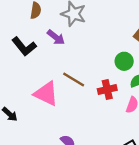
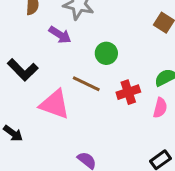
black L-shape: (24, 46) -> (23, 70), moved
green circle: (124, 61) -> (106, 53), moved

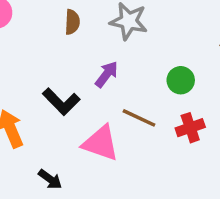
purple arrow: (60, 35) -> (107, 74), moved, turned -85
green circle: (106, 53) -> (181, 80), moved

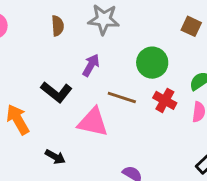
green circle: (181, 80) -> (152, 63), size x1.4
red cross: (190, 128) -> (165, 100), turned -35

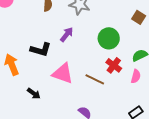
black L-shape: (56, 92) -> (41, 50), turned -30
brown line: (122, 98) -> (95, 79), moved

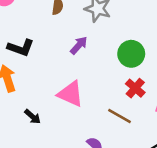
black L-shape: (41, 50) -> (21, 48), moved
brown line: (95, 79) -> (120, 116), moved

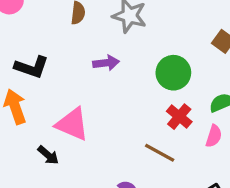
purple arrow: (79, 45) -> (106, 63), turned 42
pink triangle: (71, 94) -> (72, 124), moved

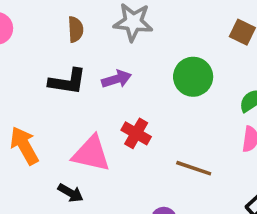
black L-shape: (32, 67) -> (67, 82), moved
red cross: (179, 117) -> (136, 133), moved

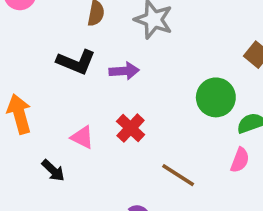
green circle: (193, 77) -> (216, 97), moved
pink triangle: (91, 154) -> (82, 137), size x0.6

